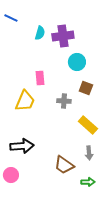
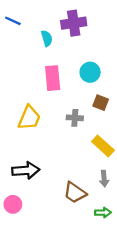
cyan semicircle: (40, 33) -> (47, 38), turned -32
purple cross: (63, 36) -> (74, 23), moved
pink rectangle: (40, 78) -> (53, 78), moved, size x1.5

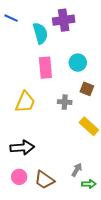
cyan semicircle: (47, 38) -> (40, 33), size x1.5
gray arrow: (104, 179) -> (77, 170), moved, turned -144
brown trapezoid: (75, 193) -> (44, 180), moved
pink circle: (13, 204) -> (19, 177), moved

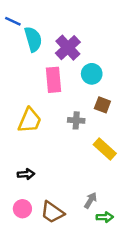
purple cross: (64, 20) -> (68, 48), moved, turned -35
cyan semicircle: (40, 33) -> (33, 39), moved
black arrow: (22, 148) -> (26, 174), size x0.6

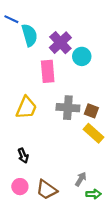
cyan circle: (92, 74) -> (82, 56), moved
brown square: (102, 105) -> (91, 111), moved
gray cross: (76, 120) -> (68, 108), size x1.5
black arrow: (26, 174) -> (23, 156), turned 72

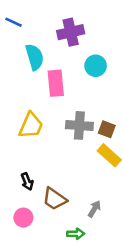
cyan semicircle: (30, 35) -> (35, 57), moved
purple cross: (60, 43) -> (71, 32), moved, turned 30
brown trapezoid: (47, 190) -> (54, 199), moved
green arrow: (93, 194) -> (76, 234), moved

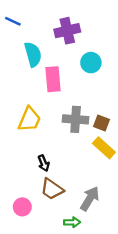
black arrow: (27, 181) -> (44, 163), moved
gray arrow: (94, 209) -> (90, 199), size x1.5

